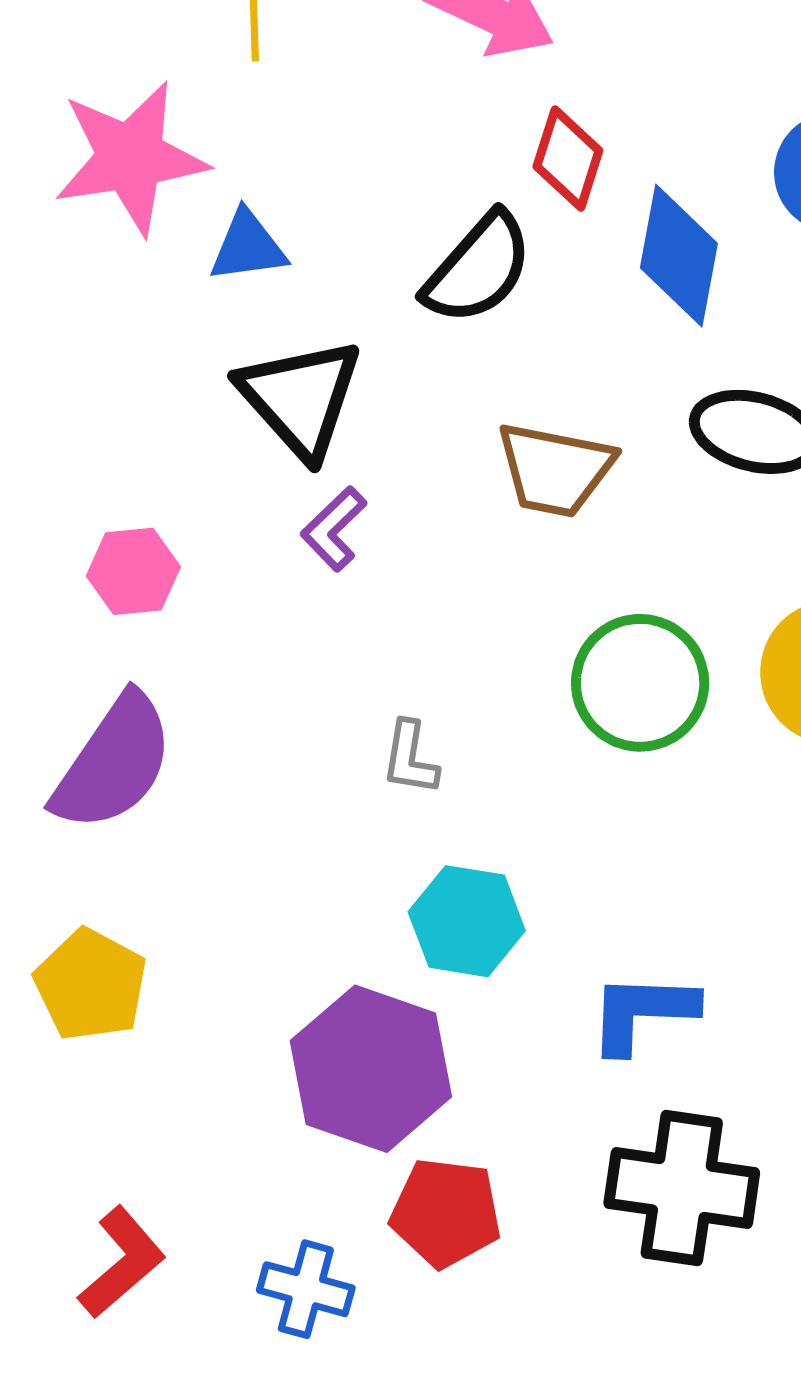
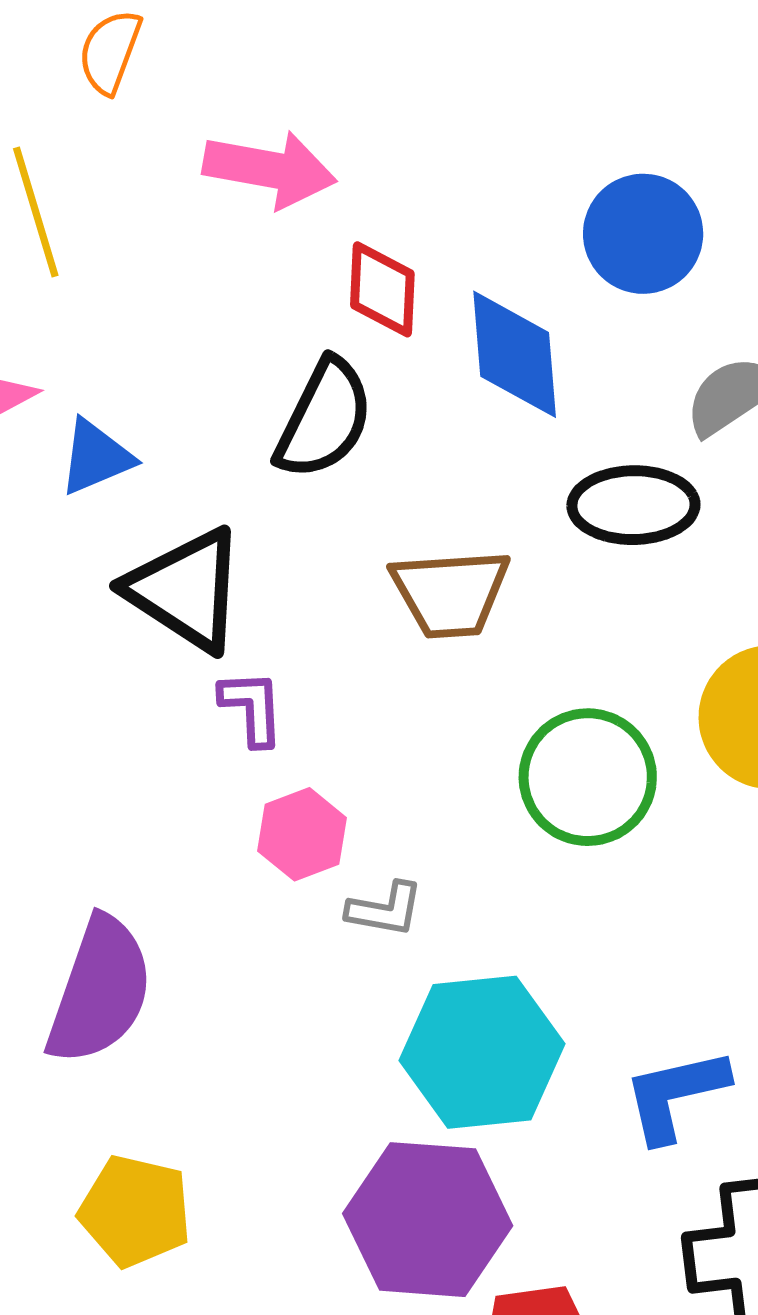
purple L-shape: (334, 529) -> (252, 708), turned 146
pink hexagon: (133, 571) -> (302, 834), moved
gray L-shape: (410, 758) -> (385, 909), turned -74
cyan hexagon: (467, 921) -> (482, 1052), size x1.4

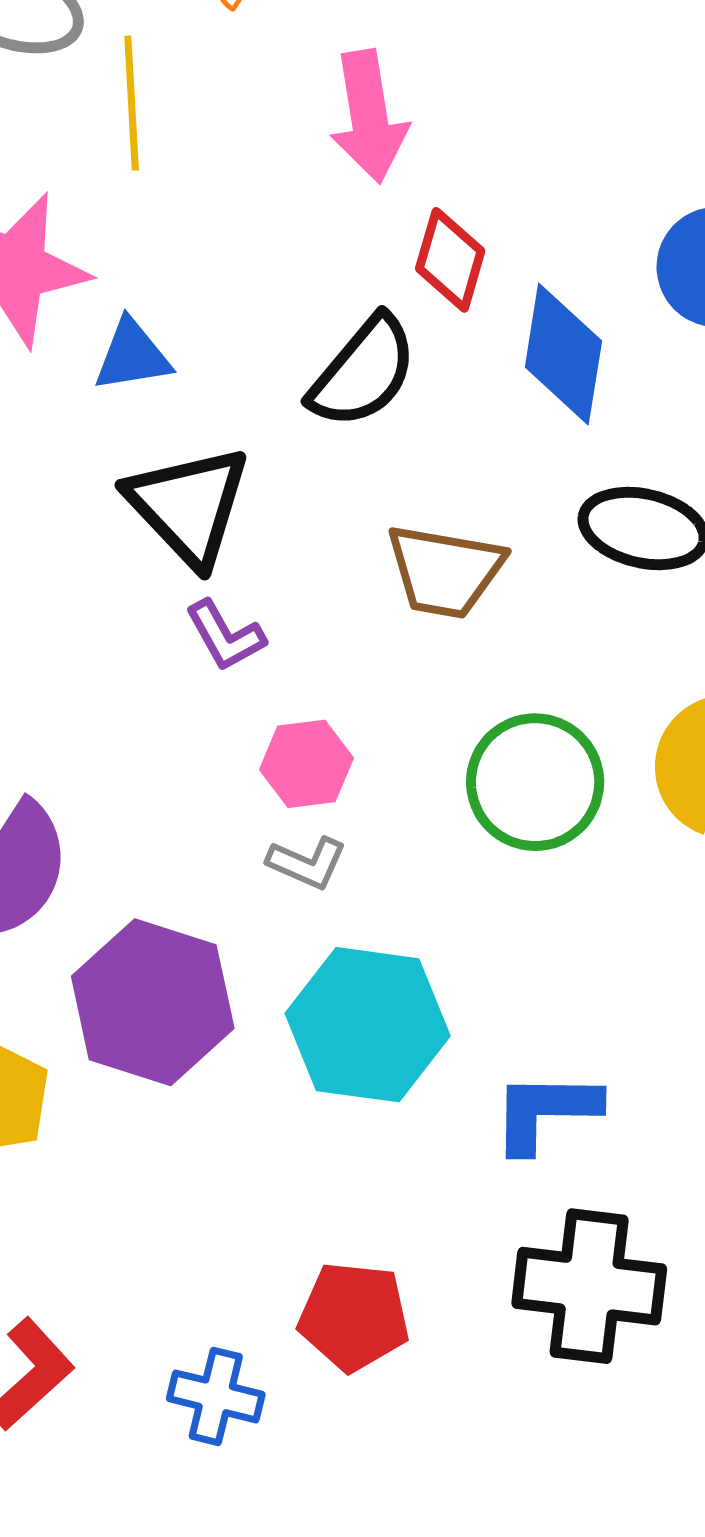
pink arrow: (270, 169) -> (369, 116), turned 57
purple L-shape: (252, 708) -> (225, 636), turned 140
pink hexagon: (302, 834) -> (306, 764), moved
purple hexagon: (428, 1220) -> (153, 1002), moved

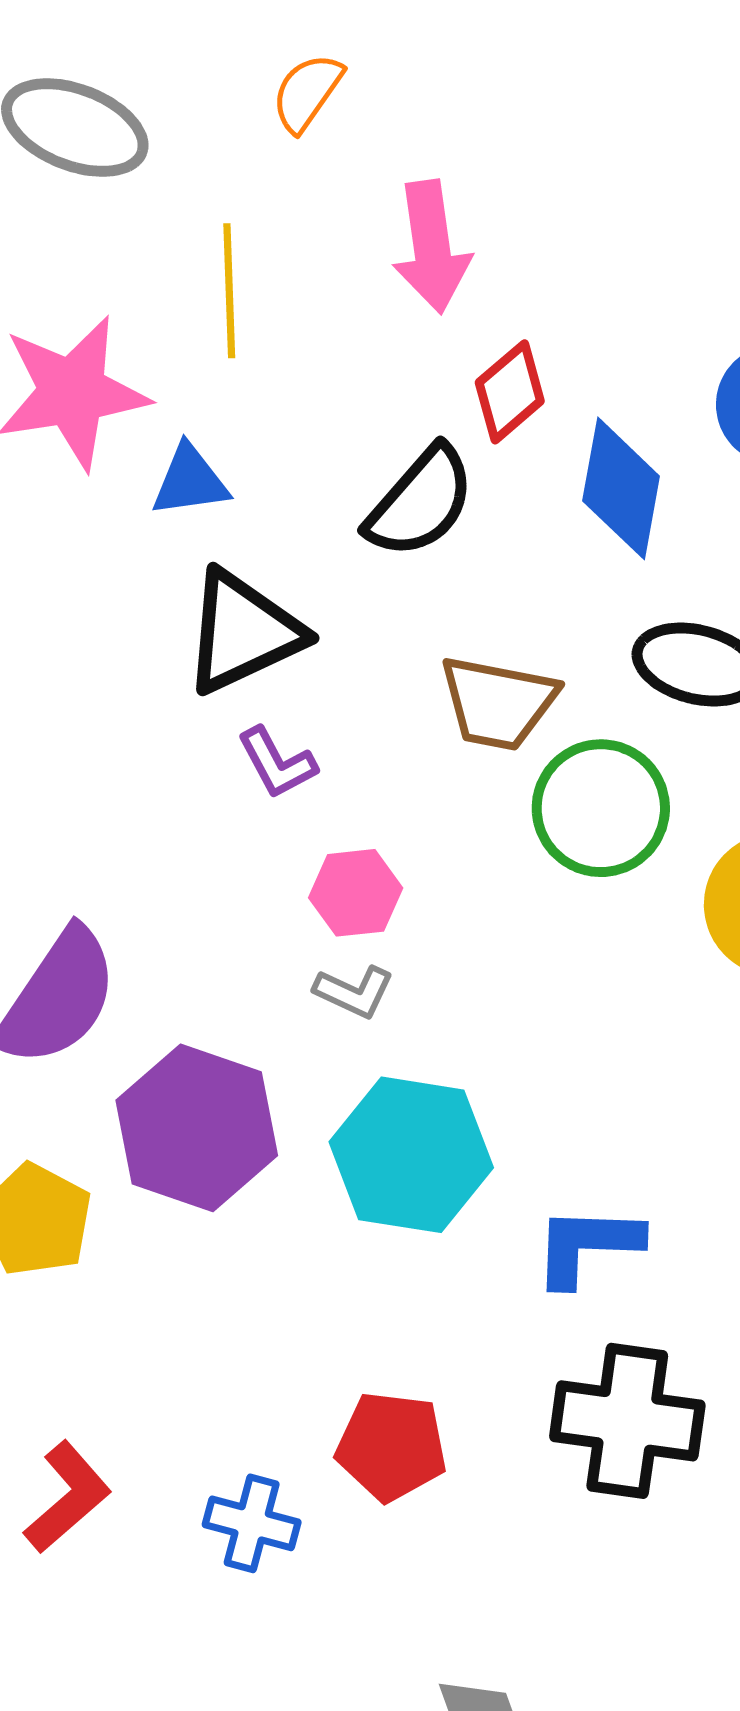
yellow line: (132, 103) -> (229, 291), moved
red diamond: (450, 260) -> (510, 392), turned 32
black triangle: (188, 506) -> (243, 632), turned 47
green circle: (535, 782) -> (601, 808), moved

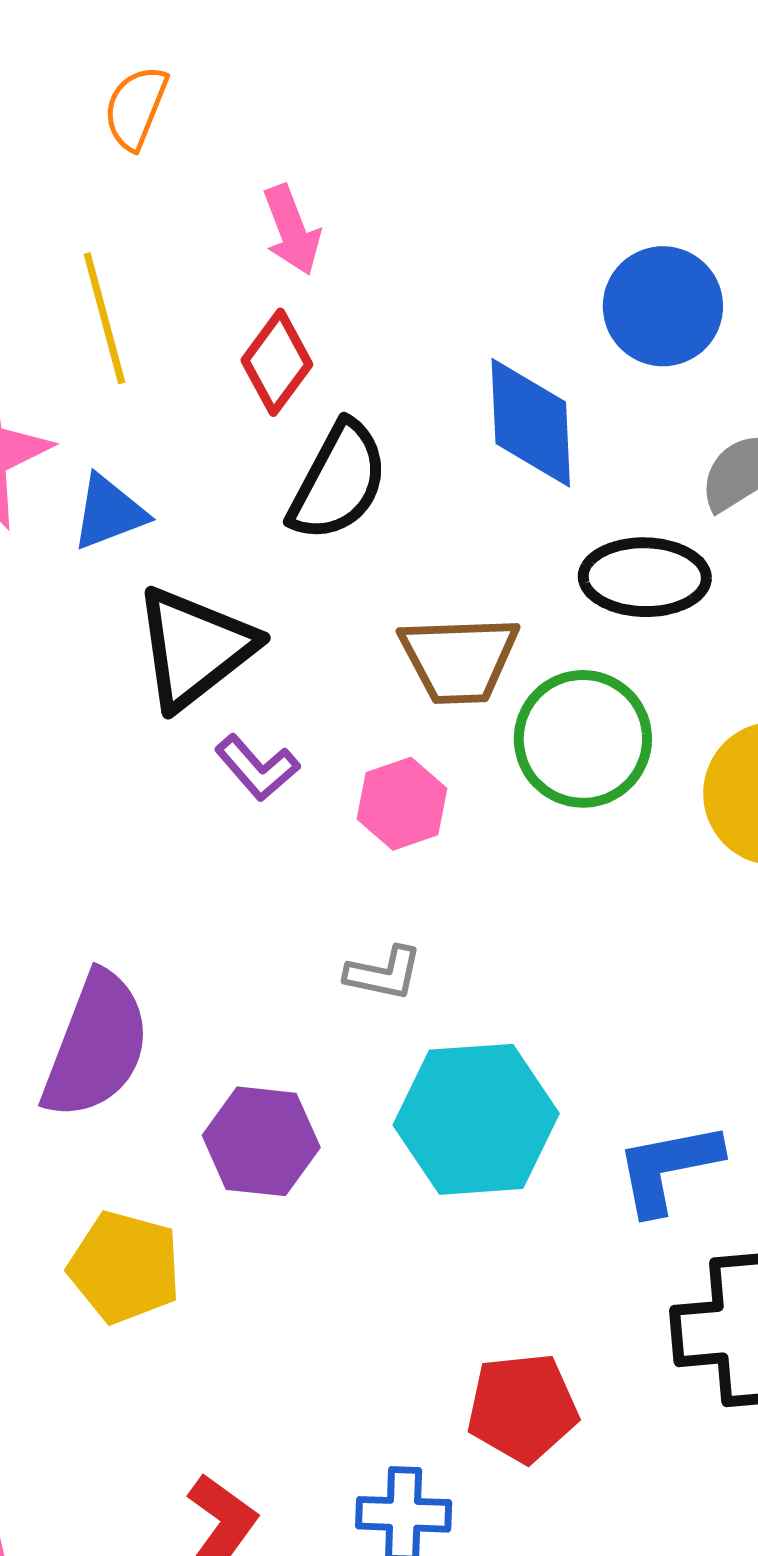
pink arrow: (432, 247) -> (292, 230), size x0.7
red diamond: (510, 392) -> (277, 362), moved
pink hexagon: (356, 893) -> (402, 804), moved
purple hexagon: (197, 1128) -> (261, 1141), size x0.7

